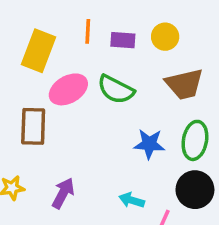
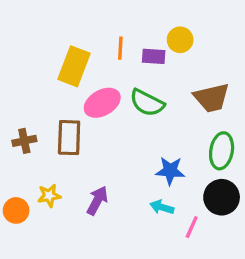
yellow circle: (165, 37) -> (180, 40), moved
blue star: (149, 144) -> (170, 171), moved

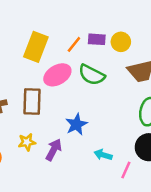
yellow circle: (180, 40) -> (121, 42), moved
orange line: (120, 48) -> (74, 44), moved, turned 36
blue star: (170, 171) -> (76, 124), moved, turned -30
yellow star: (49, 196) -> (27, 142), moved

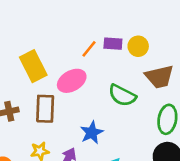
yellow rectangle: (36, 47) -> (33, 66), moved, turned -48
green semicircle: (92, 75) -> (122, 95), moved

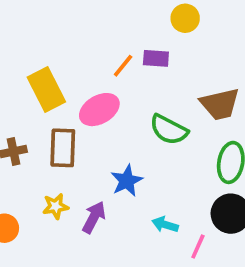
yellow circle: (138, 46) -> (185, 18), moved

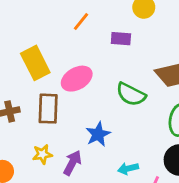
orange line: (123, 66) -> (81, 22), moved
cyan arrow: (165, 225) -> (128, 169), turned -30

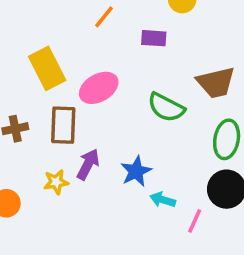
blue star: (98, 134) -> (136, 171), moved
purple arrow: (72, 163) -> (88, 164), moved
cyan arrow: (128, 169) -> (163, 200), turned 30

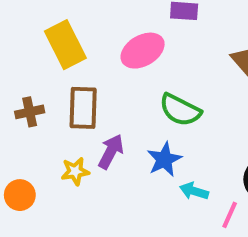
pink ellipse: (99, 88) -> (143, 51), moved
green semicircle: (166, 107) -> (180, 110), moved

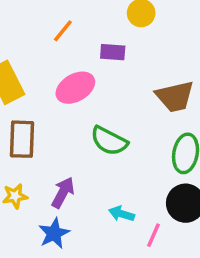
purple arrow: (111, 152) -> (63, 192), moved
blue star: (164, 159) -> (54, 233), moved

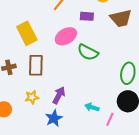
brown trapezoid: (175, 97) -> (121, 18), moved
green semicircle: (109, 141) -> (88, 52), moved

